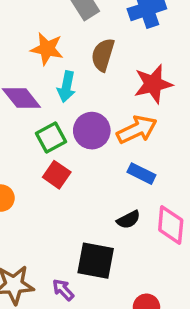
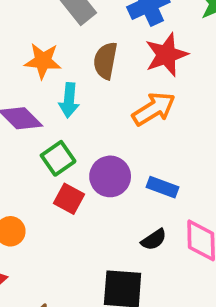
red star: (153, 84) -> (166, 55), moved
orange arrow: (137, 130) -> (154, 109), moved
purple circle: (92, 131) -> (110, 176), moved

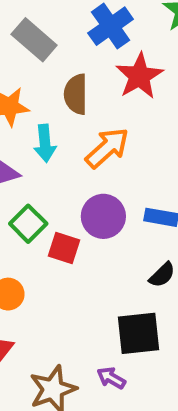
orange arrow: (154, 109) -> (107, 148), moved
green square: (58, 158) -> (28, 224), moved

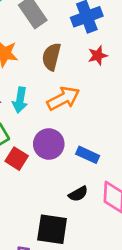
red star: (139, 76) -> (98, 55), size x0.6
cyan arrow: (45, 143) -> (20, 100), moved

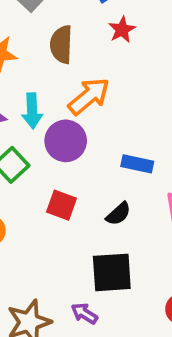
purple circle: (49, 144) -> (66, 141), moved
red square: (17, 159) -> (61, 205), moved
black semicircle: (78, 194) -> (118, 214), moved

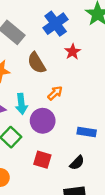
brown semicircle: (61, 44) -> (37, 63), turned -30
orange arrow: (89, 96) -> (55, 93), size x0.6

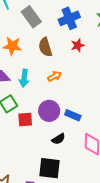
purple circle: (43, 121) -> (49, 111), moved
red square: (42, 160) -> (25, 120), moved, turned -35

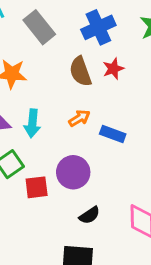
brown semicircle: (45, 47) -> (80, 71), moved
blue rectangle: (73, 115) -> (113, 134), moved

